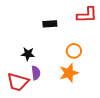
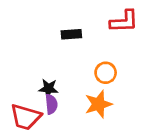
black star: (28, 54) -> (48, 88), moved

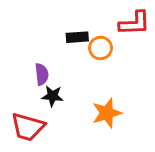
orange circle: (106, 73) -> (101, 48), moved
purple semicircle: (51, 104) -> (42, 74), moved

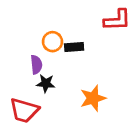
black rectangle: (77, 37) -> (74, 47), moved
orange circle: (101, 48) -> (52, 42), moved

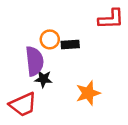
purple semicircle: (36, 65) -> (34, 61), size x1.6
red trapezoid: (24, 110) -> (23, 105), turned -40

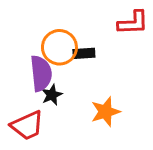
orange circle: (50, 39) -> (59, 47), size x1.5
black star: (43, 79) -> (52, 95), turned -30

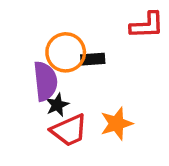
red trapezoid: (27, 125) -> (69, 130), moved

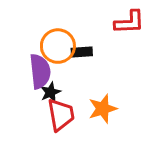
red trapezoid: (69, 130) -> (61, 115), turned -76

